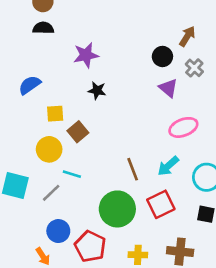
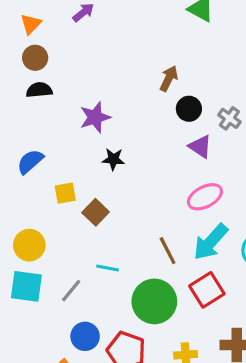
brown arrow: (187, 36) -> (169, 79), moved
pink ellipse: (183, 127) -> (205, 197), moved
yellow circle: (49, 149) -> (29, 245), moved
cyan arrow: (168, 166) -> (211, 242), size x1.4
cyan line: (72, 174) -> (108, 268), moved

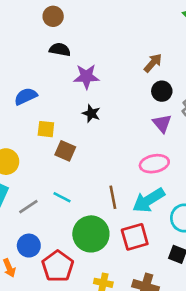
black semicircle: (39, 90) -> (60, 50), moved
brown square: (96, 212) -> (65, 151), turned -36

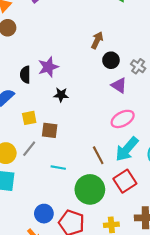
black semicircle: (60, 50) -> (25, 75), moved, turned -84
gray line: (28, 207) -> (29, 149), moved

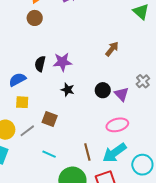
black circle: (111, 60) -> (103, 90), moved
yellow square: (29, 118) -> (22, 102), moved

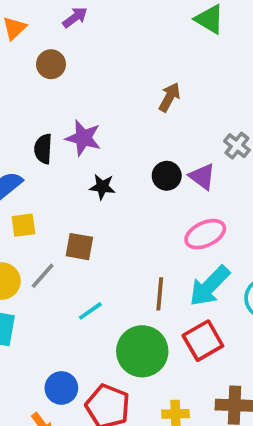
brown circle: (35, 18) -> (51, 64), moved
purple star: (62, 62) -> (83, 138), turned 30
brown line: (87, 152) -> (160, 294), turned 30
cyan line: (49, 154) -> (90, 311), turned -48

